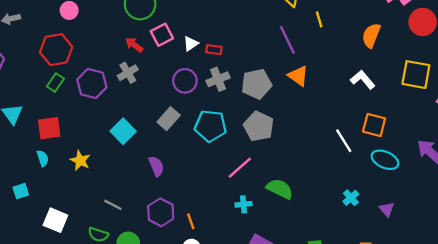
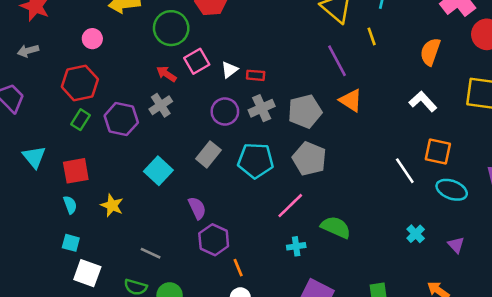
cyan square: (21, 191) -> (71, 243), moved, turned 35
purple hexagon: (161, 212) -> (214, 240), moved

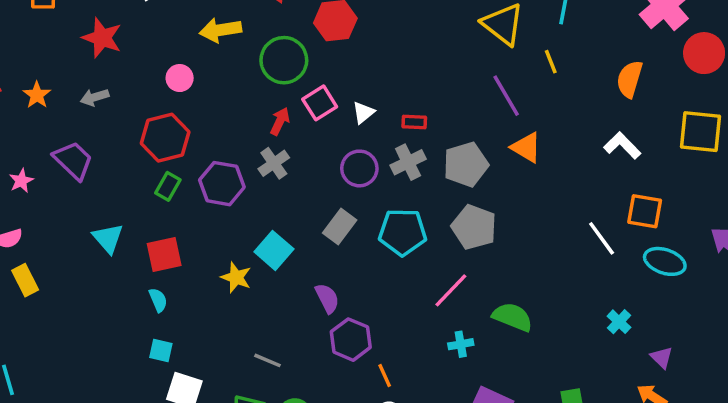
red arrow: (166, 74) -> (280, 121), turned 84
red rectangle: (256, 75) -> (414, 122), moved
yellow star: (112, 205) -> (236, 277), moved
purple triangle: (456, 245) -> (662, 357), moved

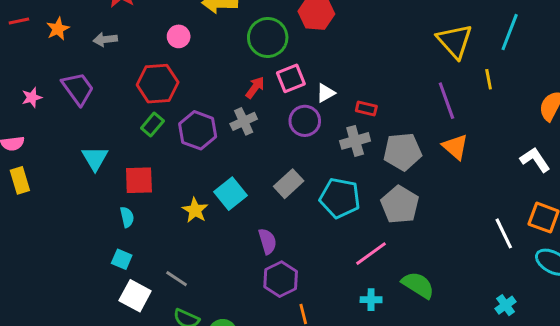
purple circle: (359, 168) -> (305, 121), moved
gray line: (267, 360) -> (177, 279), moved

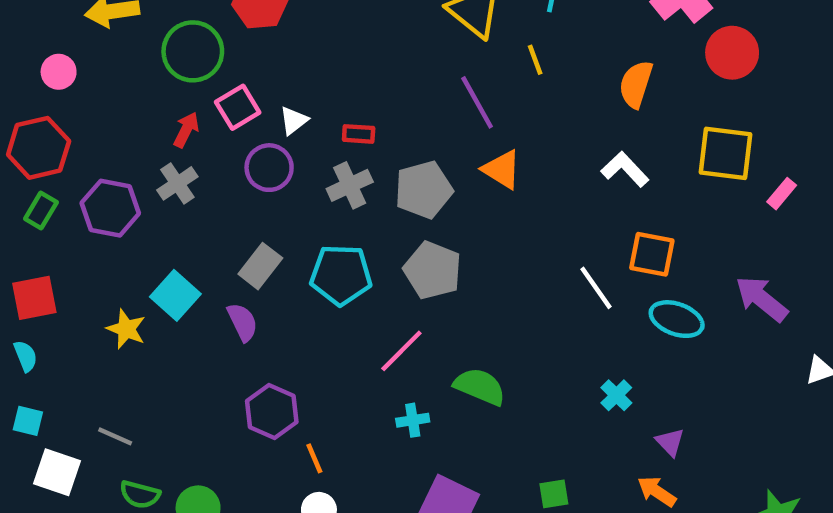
purple semicircle: (267, 241) -> (242, 322), moved

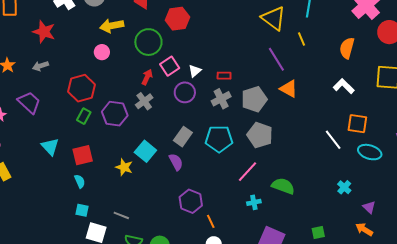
pink circle: (59, 72) -> (102, 52), moved

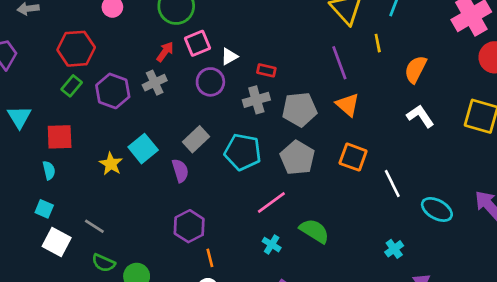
orange semicircle: (347, 48) -> (416, 69), moved
orange square: (357, 124) -> (353, 157), moved
cyan cross: (254, 202) -> (272, 245), turned 32

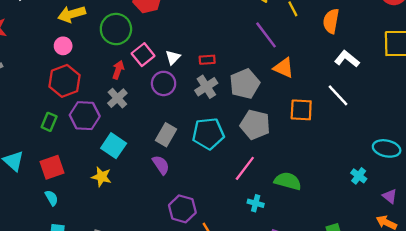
red hexagon: (76, 49) -> (64, 81), moved
cyan square: (143, 149) -> (114, 146), moved
white line: (392, 184) -> (338, 95), moved
cyan ellipse: (437, 209) -> (387, 148), moved

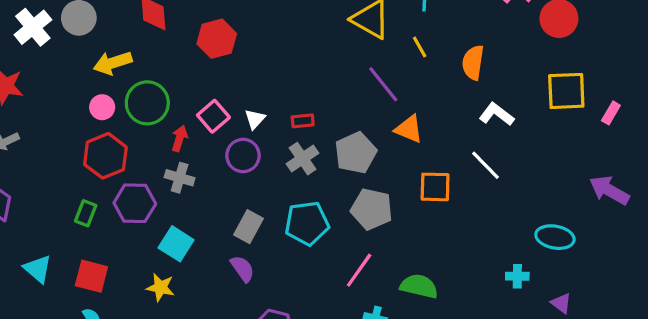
green circle: (116, 29) -> (147, 103), moved
gray cross: (117, 98) -> (180, 178), turned -30
red square: (52, 167) -> (91, 276), turned 35
cyan cross: (359, 176) -> (517, 276), turned -35

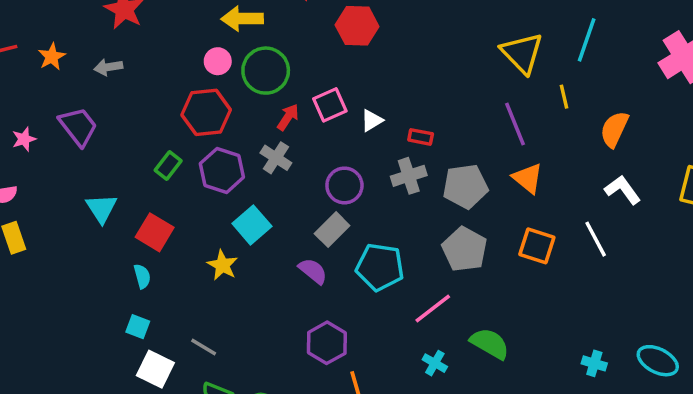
purple circle: (243, 155) -> (344, 185), moved
cyan pentagon: (307, 223) -> (380, 267), moved
cyan ellipse: (555, 237) -> (658, 361), moved
purple semicircle: (242, 269) -> (313, 271), turned -32

